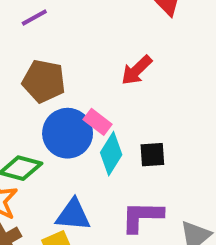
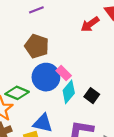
red arrow: (137, 70) -> (90, 24), moved
black square: (152, 155) -> (92, 96), turned 32

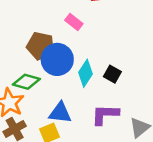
brown pentagon: (37, 46) -> (40, 46), moved
pink rectangle: (64, 73) -> (74, 22), moved

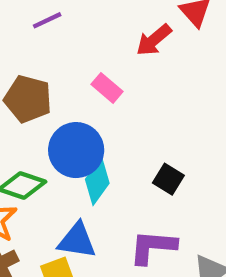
brown pentagon: (40, 46) -> (28, 99), moved
cyan diamond: (85, 73) -> (97, 181), moved

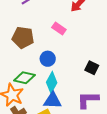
blue circle: (76, 150) -> (48, 59), size x0.6
cyan diamond: (97, 181) -> (52, 82), moved

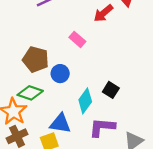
brown pentagon: (23, 37) -> (36, 59), moved
cyan diamond: (52, 82) -> (85, 101), moved

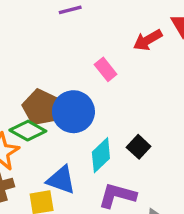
brown pentagon: (36, 59) -> (41, 107), moved
blue circle: (60, 74) -> (73, 112), size x1.6

